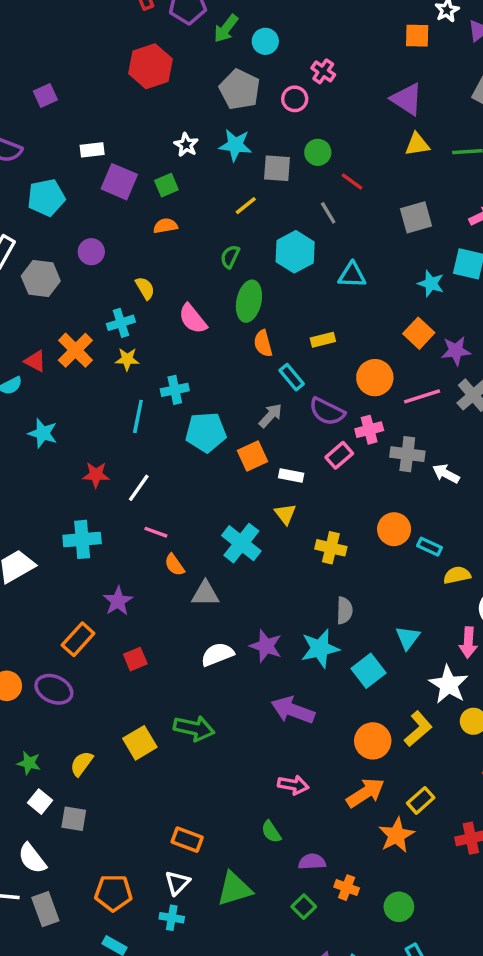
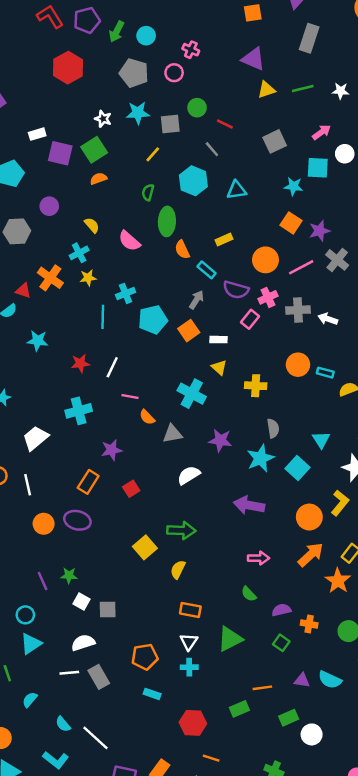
green square: (166, 185) -> (94, 150), size x1.5
purple star: (118, 601) -> (112, 450), turned 30
purple star: (266, 646) -> (220, 440), moved
yellow semicircle: (82, 764) -> (178, 570), moved
white semicircle: (32, 858) -> (83, 643), turned 120

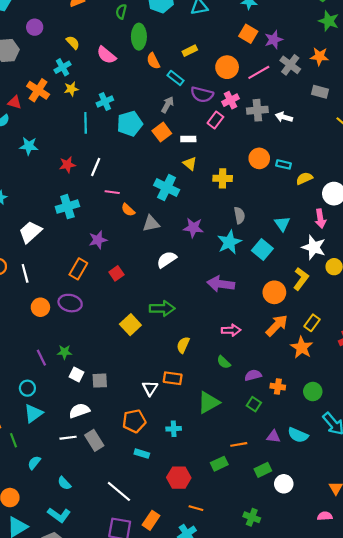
yellow semicircle: (178, 570) -> (183, 345), moved
white triangle: (189, 642) -> (150, 388), moved
white line: (95, 738) -> (119, 491), moved

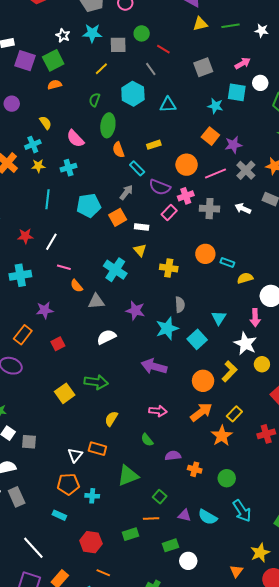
cyan cross: (105, 102) -> (69, 168), moved
white arrow: (284, 117) -> (243, 208), moved
green square: (254, 404) -> (160, 497), moved
orange pentagon: (134, 421) -> (68, 484), moved

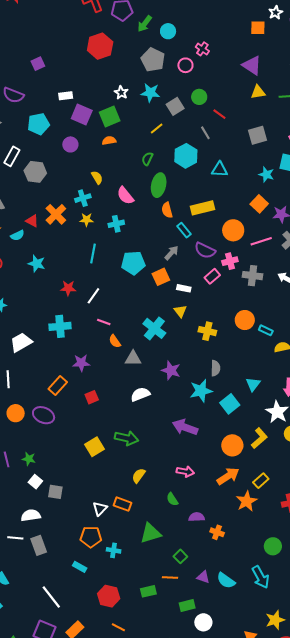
gray square: (118, 45) -> (175, 106), turned -36
purple circle: (12, 104) -> (70, 144), moved
yellow rectangle: (154, 145) -> (202, 208), size x1.6
green circle: (227, 478) -> (273, 546), moved

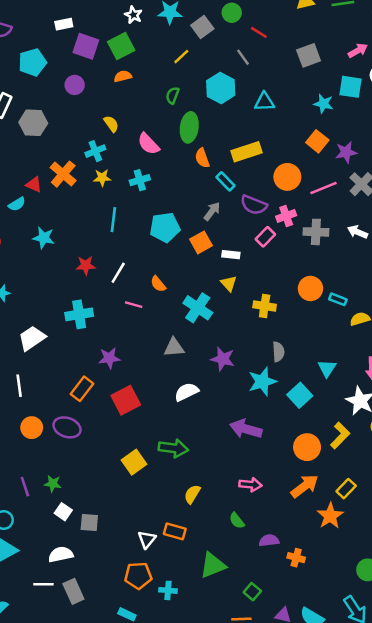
orange semicircle: (115, 341) -> (158, 284), moved
red square: (92, 397) -> (126, 400), size x1.6

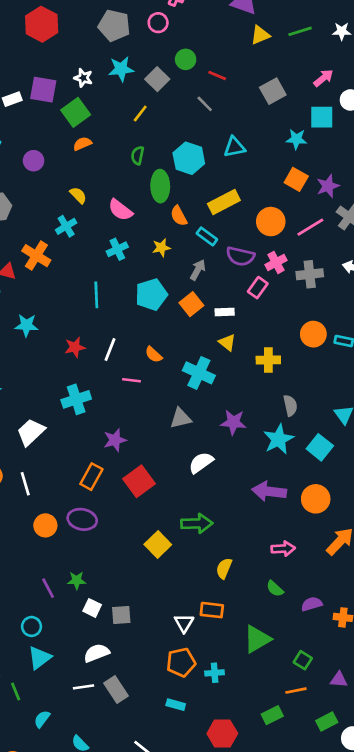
purple square: (86, 46) -> (43, 90), moved
cyan hexagon: (221, 88) -> (189, 158), moved
yellow star: (102, 178) -> (161, 248), moved
orange circle: (307, 447) -> (316, 499), moved

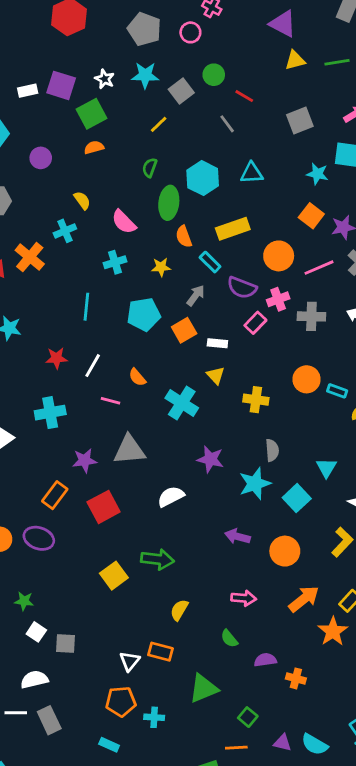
gray triangle: (181, 418) -> (129, 450), moved, size x1.4
purple arrow: (269, 491) -> (237, 537), size x0.7

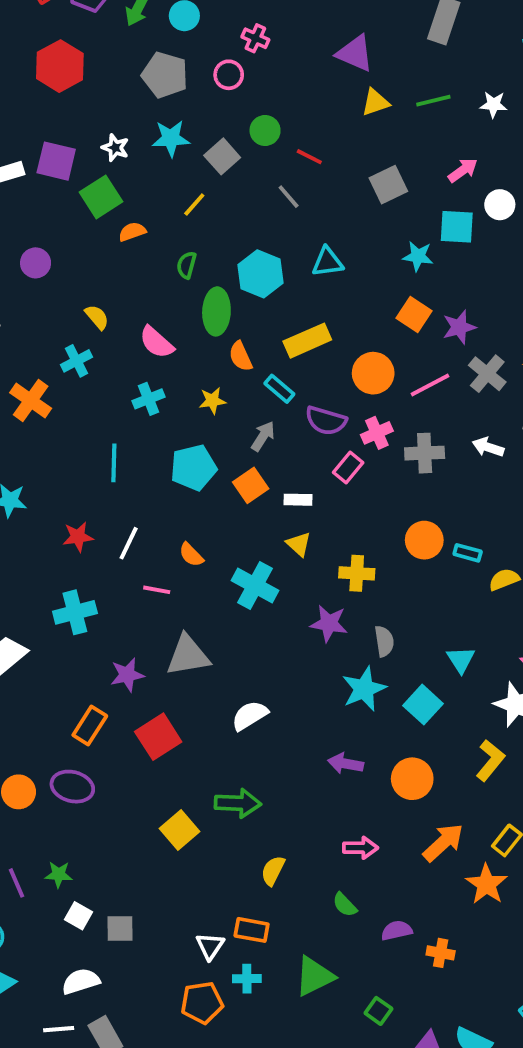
orange semicircle: (94, 147) -> (132, 232), moved
purple star: (210, 459) -> (329, 623), moved
cyan cross: (154, 717) -> (247, 979), moved

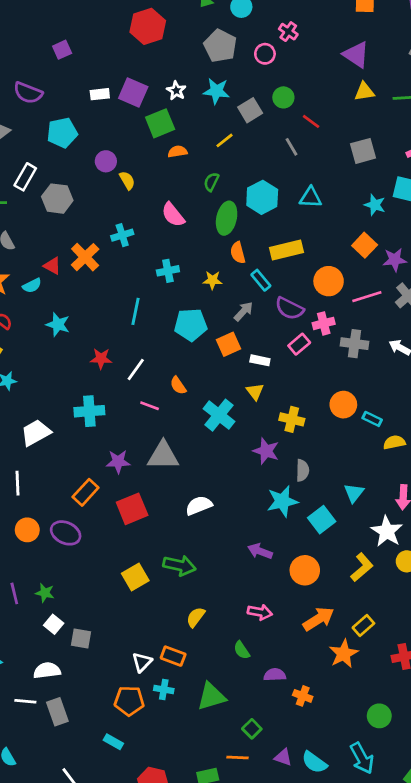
yellow semicircle: (97, 317) -> (127, 180), moved
pink semicircle: (157, 342) -> (173, 215), moved

